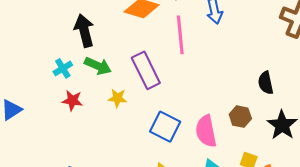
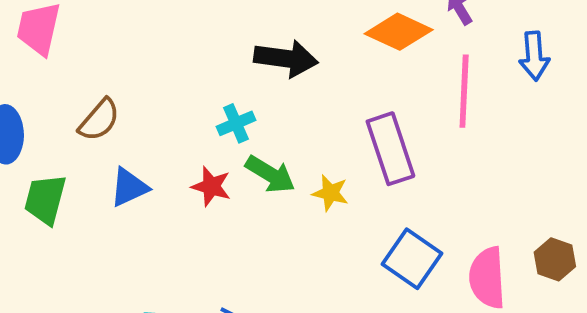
black arrow: (84, 31) -> (286, 58), turned 104
green arrow: (98, 66) -> (270, 174), moved
red star: (72, 101) -> (211, 186), moved

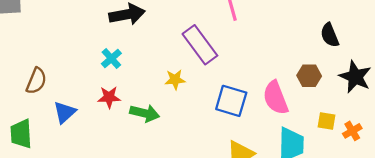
green arrow: (270, 174) -> (145, 113), moved

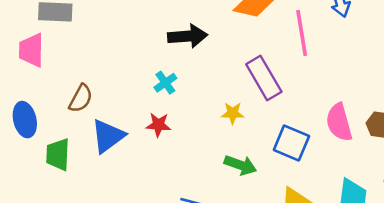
pink semicircle: (276, 98) -> (339, 122), moved
blue triangle: (65, 112) -> (108, 136), size x1.4
green arrow: (145, 113) -> (240, 165), moved

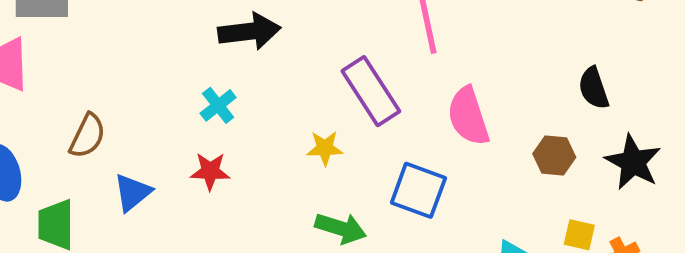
pink semicircle: (339, 122) -> (468, 116), moved
blue triangle: (108, 136) -> (132, 192), size x0.7

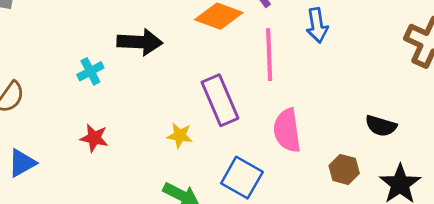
black semicircle: (594, 88) -> (381, 126), turned -64
cyan cross: (218, 105) -> (90, 71), moved
blue triangle: (132, 192) -> (22, 163), moved

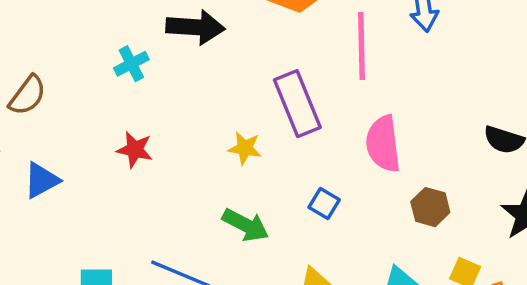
brown hexagon: (344, 169) -> (430, 207), moved
blue square: (242, 178) -> (324, 204), size x0.6

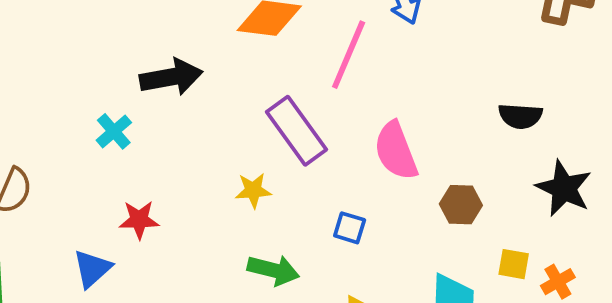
pink line: (362, 46) -> (349, 55), turned 38
blue triangle: (41, 180) -> (92, 269), moved

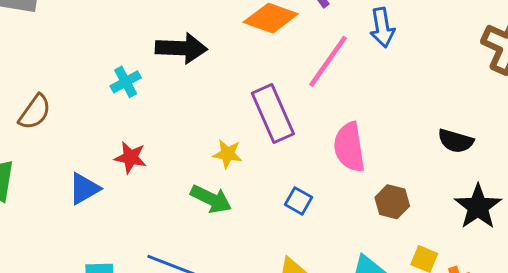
green arrow: (273, 270) -> (211, 199), moved

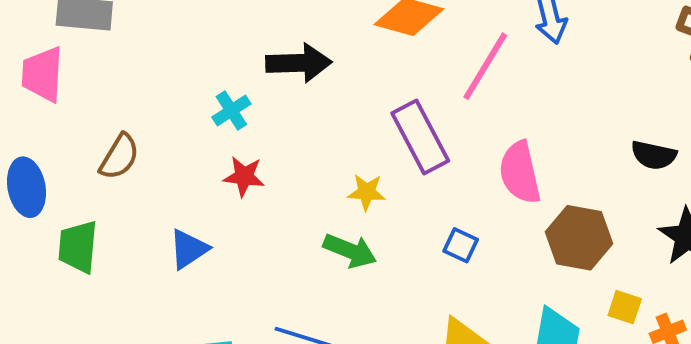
red star: (130, 157) -> (244, 176), moved
brown hexagon: (392, 202) -> (579, 238), size x1.5

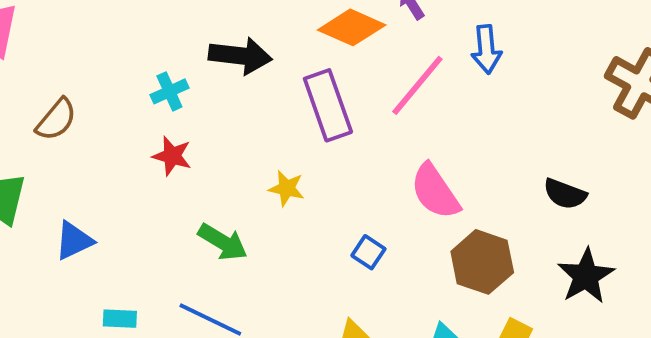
purple rectangle: (420, 137) -> (328, 105), moved
pink semicircle: (520, 173) -> (435, 191), turned -30
blue triangle: (189, 249) -> (74, 241), moved
green arrow: (350, 251) -> (223, 242), moved

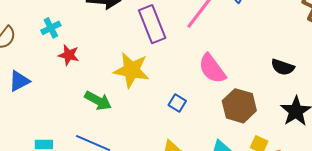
cyan cross: (169, 91) -> (51, 28), moved
yellow star: (287, 188) -> (131, 70), size x1.8
blue triangle: (74, 241) -> (19, 81), moved

